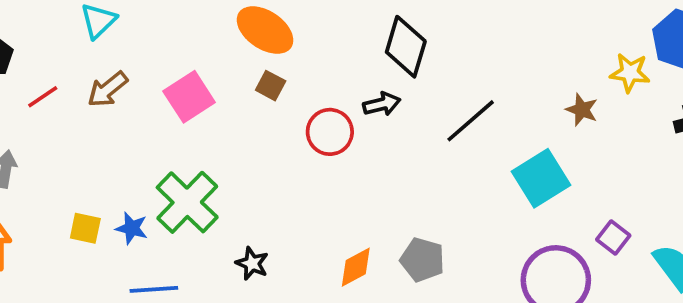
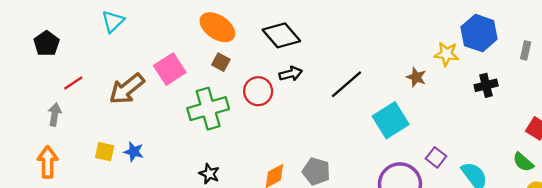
black diamond: (406, 47) -> (281, 35), moved, turned -57
brown arrow: (108, 89) -> (127, 89), moved, size x1.4
red line: (43, 97) -> (73, 83), moved
green cross: (187, 202) -> (208, 109), moved, turned 30

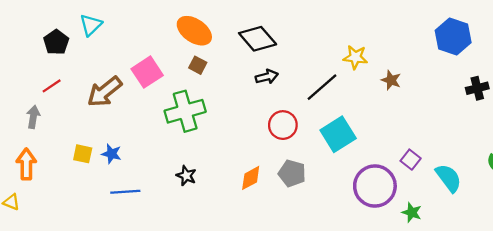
black pentagon: (47, 44) -> (56, 42), moved
yellow star: (446, 54) -> (355, 57), moved
black cross: (486, 85) -> (477, 88), moved
red circle: (258, 91) -> (283, 125), moved
cyan square: (391, 120) -> (338, 134), moved

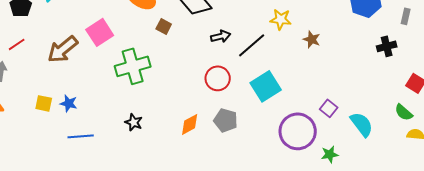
brown square: (198, 65) -> (164, 26), moved
black arrow: (267, 77) -> (221, 36), moved
green star: (412, 212) -> (330, 154), turned -30

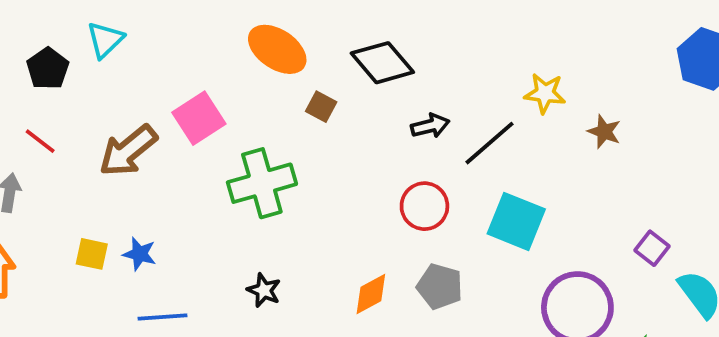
red line: (17, 44) -> (40, 141), turned 72
cyan square: (266, 86) -> (516, 221), turned -36
purple square: (329, 108) -> (652, 248), moved

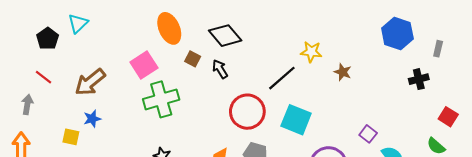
orange ellipse: (277, 49) -> (169, 28), turned 32
pink square: (199, 118) -> (144, 65), moved
black arrow: (430, 126) -> (220, 69), moved, turned -108
red circle: (424, 206) -> (247, 112), size x1.4
blue star: (140, 254) -> (92, 119), moved, turned -30

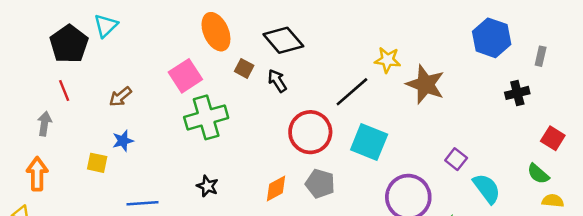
black pentagon: (48, 39) -> (69, 44), size x1.4
brown star: (343, 72) -> (425, 84), size x1.8
red line: (43, 77) -> (64, 91), turned 30
brown arrow: (90, 82) -> (120, 97), size x0.6

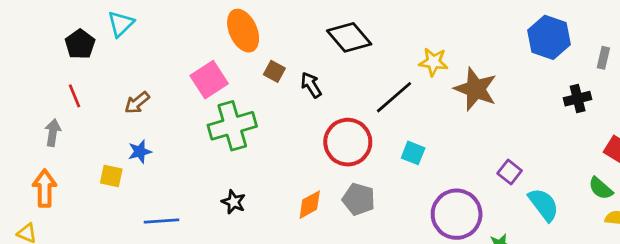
black diamond: (283, 40) -> (349, 37), moved
black pentagon: (69, 44) -> (80, 44), size x0.7
cyan square: (369, 142) -> (413, 153), size x0.6

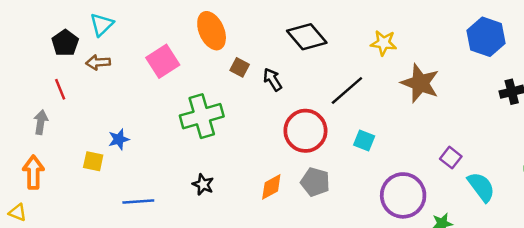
yellow star: (433, 62) -> (384, 43), moved
pink square: (209, 80) -> (163, 61), moved
brown arrow: (137, 103) -> (98, 62), moved, turned 35

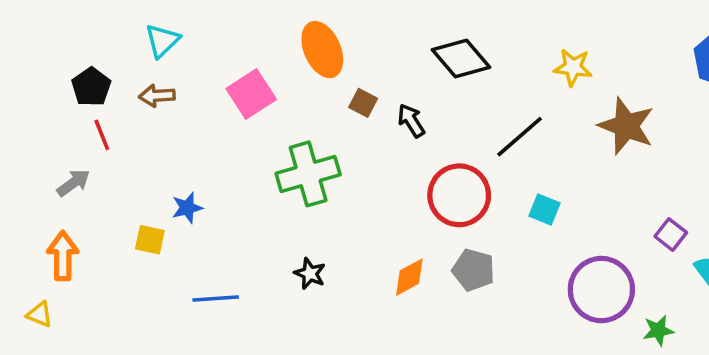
black pentagon: (65, 43) -> (91, 87), moved
gray arrow: (41, 122) -> (73, 183), turned 45

